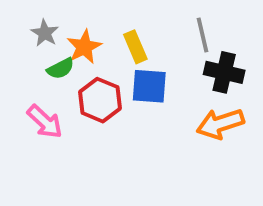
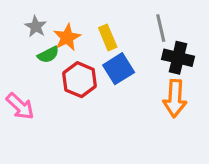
blue square: (149, 86) -> (119, 69), turned -36
pink arrow: (45, 122) -> (20, 106), moved
orange arrow: (220, 124) -> (175, 98), turned -69

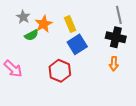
gray line: (161, 28) -> (119, 15), moved
red hexagon: (79, 80) -> (60, 71), moved
orange arrow: (175, 98) -> (114, 64), size x0.6

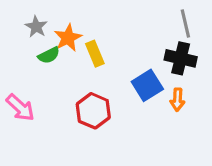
yellow rectangle: (70, 24) -> (95, 54), moved
blue square: (77, 44) -> (147, 85), moved

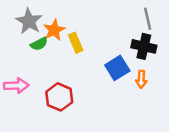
gray star: (36, 27) -> (29, 21), size x1.5
pink arrow: (20, 108) -> (16, 86), turned -45
red hexagon: (93, 111) -> (59, 97), moved

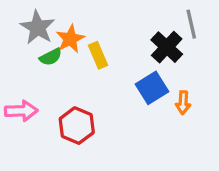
black cross: (144, 46) -> (167, 47), moved, turned 30

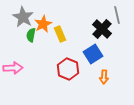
green semicircle: (51, 57) -> (31, 35), turned 128
orange arrow: (183, 103) -> (104, 77), moved
red hexagon: (77, 126) -> (68, 69), moved

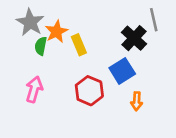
pink arrow: (13, 68) -> (34, 89), moved, turned -72

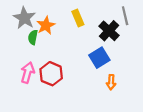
yellow rectangle: (79, 45) -> (78, 18), moved
red hexagon: (89, 91) -> (51, 74), moved

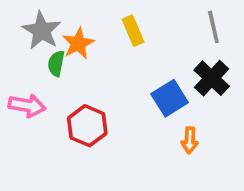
black cross: (109, 31) -> (212, 78), moved
pink arrow: (28, 73) -> (27, 106), moved, turned 84

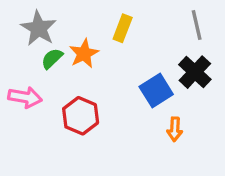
yellow rectangle: (133, 31) -> (123, 28), turned 44
orange star: (78, 43) -> (84, 54), moved
green semicircle: (56, 63) -> (52, 59), turned 35

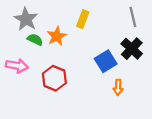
green semicircle: (52, 59) -> (35, 40), turned 70

